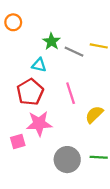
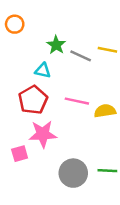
pink line: (71, 93) -> (77, 101), turned -60
yellow semicircle: (94, 115) -> (105, 111), moved, turned 36

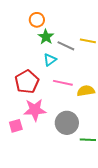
orange circle: (15, 24) -> (37, 20), moved
cyan triangle: (43, 71) -> (50, 60), moved, turned -48
gray circle: (73, 173) -> (67, 123), moved

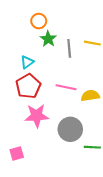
gray line: (66, 46) -> (69, 48), turned 60
cyan triangle: (50, 60) -> (27, 62), moved
pink square: (16, 126) -> (17, 153), moved

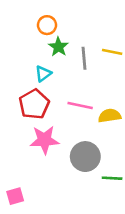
cyan triangle: (27, 62) -> (43, 74), moved
pink square: (17, 153) -> (15, 196), moved

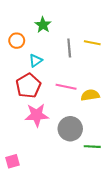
orange circle: (47, 25) -> (17, 41), moved
green star: (58, 47) -> (43, 25), moved

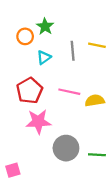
orange circle: (17, 41) -> (25, 36), moved
cyan triangle: (36, 61) -> (44, 57), moved
gray circle: (70, 129) -> (66, 148), moved

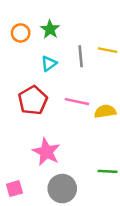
orange circle: (25, 36) -> (21, 33), moved
pink star: (38, 122) -> (46, 152), moved, turned 30
gray circle: (66, 148) -> (62, 189), moved

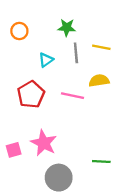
green star: (50, 29) -> (67, 28), moved, turned -30
yellow semicircle: (105, 111) -> (99, 81), moved
pink square: (14, 189) -> (14, 150), moved

